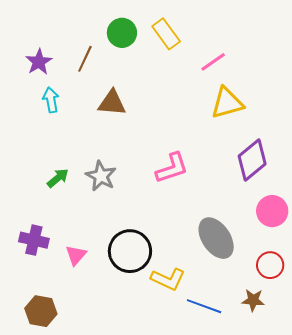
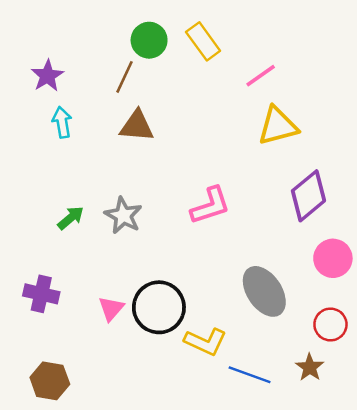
brown line: (85, 59) -> (125, 77), moved
pink triangle: (76, 255) -> (111, 309), moved
brown star: (253, 300) -> (310, 367), turned 30

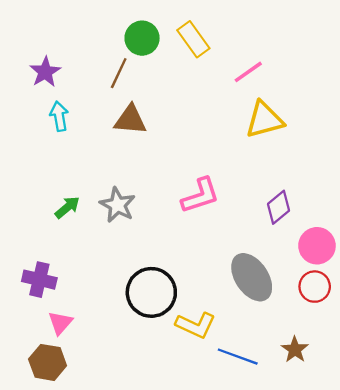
purple diamond: (308, 196) -> (278, 207), moved, size x0.7
pink triangle: (111, 309) -> (60, 323), moved
red circle: (330, 324) -> (315, 287), moved

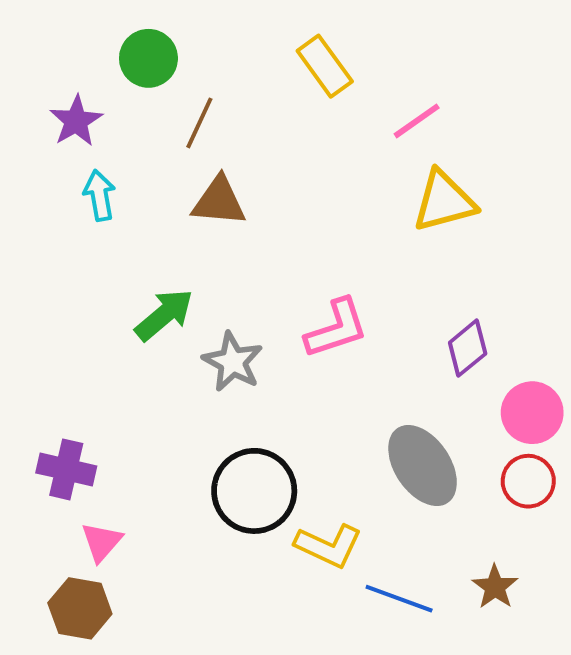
green circle: (142, 38) -> (148, 58), moved
gray star: (118, 205) -> (233, 362), moved
green arrow: (67, 207) -> (164, 315), moved, size x1.4

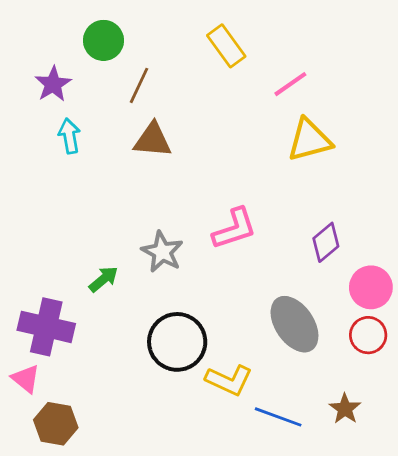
green arrow: (164, 315) -> (104, 279), moved, size x0.7
purple cross: (66, 469) -> (46, 327), size x1.4
pink triangle: (101, 542) -> (26, 379), moved, turned -32

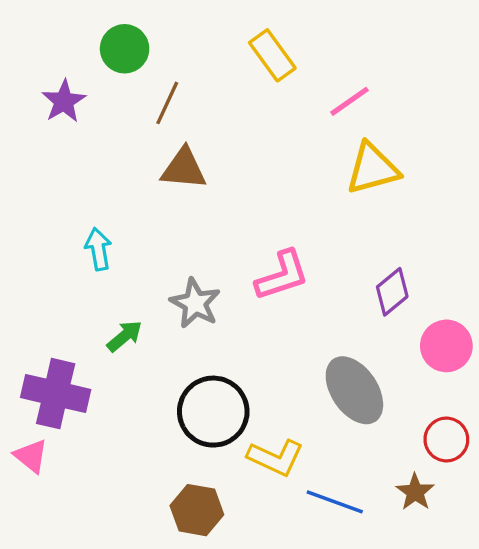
cyan arrow: (69, 136) -> (98, 249), moved
red circle: (368, 335) -> (446, 440), moved
brown hexagon: (56, 424) -> (197, 510), moved

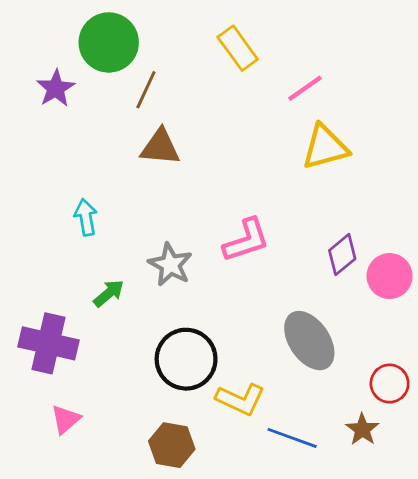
green circle: (125, 49) -> (109, 42), size x1.4
pink circle: (446, 346) -> (390, 276), moved
pink triangle: (31, 456) -> (66, 419), moved, turned 40

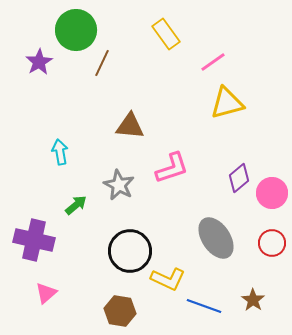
brown triangle: (160, 147) -> (130, 126), moved
red circle: (390, 384) -> (272, 243), moved

